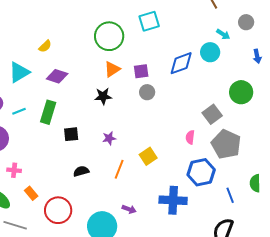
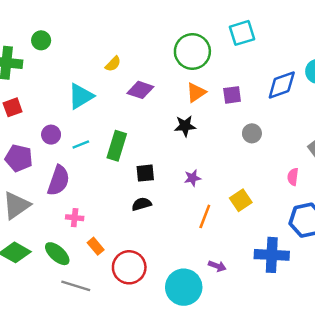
purple diamond: (57, 76) -> (140, 90), moved
gray circle: (147, 92) -> (252, 133), moved
black semicircle: (81, 171) -> (142, 204), moved

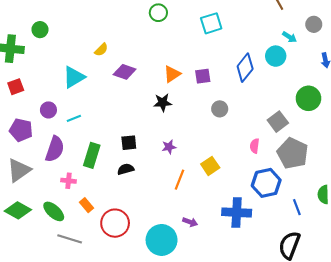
green circle: (192, 52) -> (158, 13), moved, size x0.6
blue diamond: (282, 85) -> (245, 68), turned -32
green rectangle: (117, 146) -> (92, 155), moved

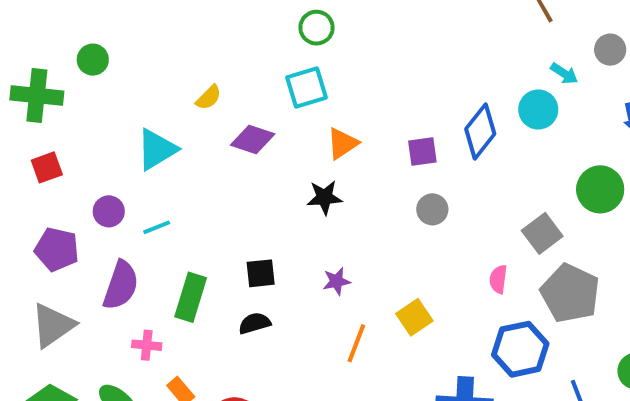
cyan square: (211, 23) -> (307, 88), moved
purple square: (203, 76) -> (422, 151), moved

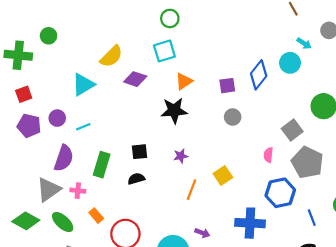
yellow semicircle: (209, 98) -> (111, 56), size x1.6
black star: (324, 197) -> (174, 110), size x1.4
purple pentagon: (57, 249) -> (29, 126), moved
gray triangle: (53, 325) -> (49, 190), moved

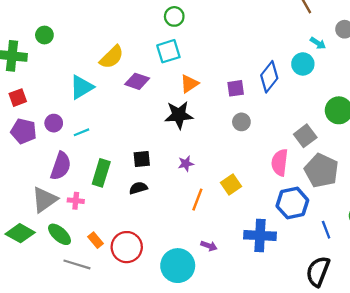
pink semicircle: (268, 155) -> (280, 162), size x1.6
orange rectangle: (96, 216) -> (95, 240), moved

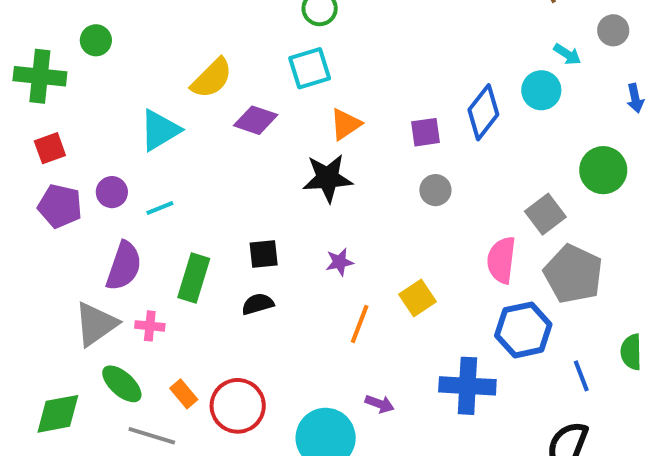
green diamond: (20, 233) -> (58, 414), moved, turned -40

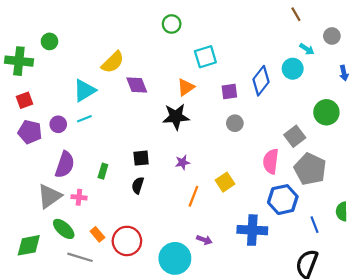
cyan square: (310, 68) -> (205, 57), moved
purple diamond: (256, 120) -> (137, 85), turned 50
cyan line: (160, 208) -> (84, 119), moved
green rectangle: (194, 278) -> (103, 171), size x0.6
black semicircle: (258, 304) -> (138, 185), turned -56

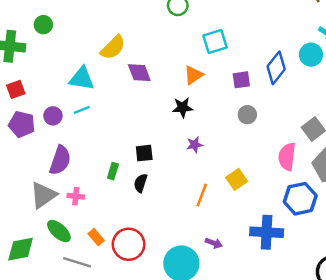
cyan triangle: (84, 90) -> (82, 79), turned 40
black star: (176, 117) -> (183, 107), size x0.7
purple star: (183, 162) -> (195, 145), moved
green rectangle: (103, 171) -> (113, 171), moved

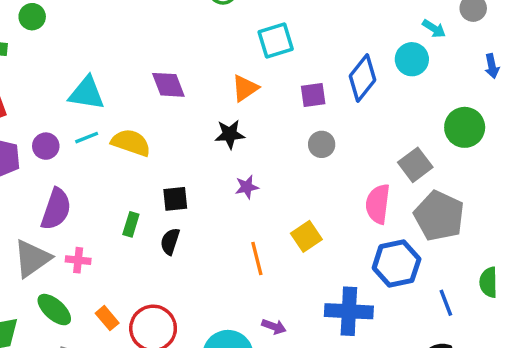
yellow semicircle: (113, 47) -> (131, 143), moved, turned -116
orange line: (202, 195) -> (257, 258), turned -35

